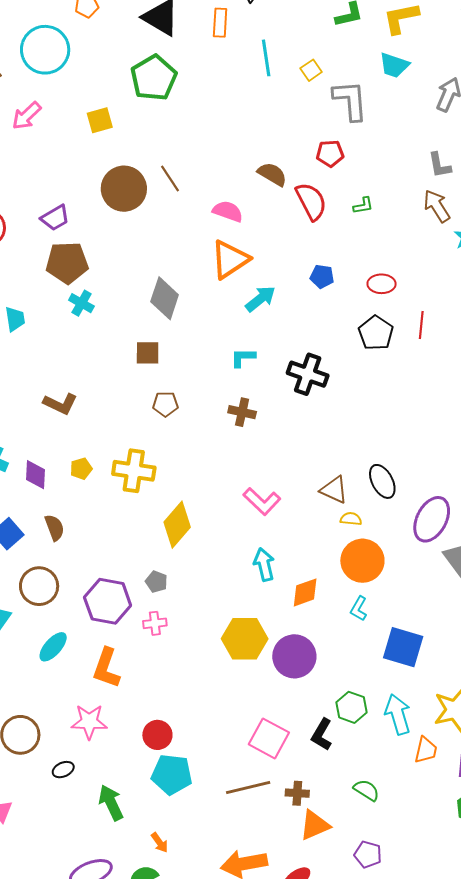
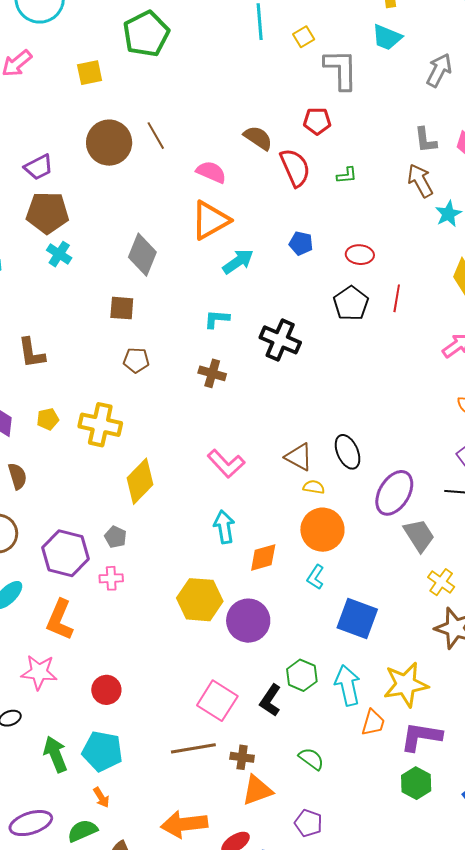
brown L-shape: (60, 404) -> (31, 353), turned 52
cyan pentagon: (172, 774) -> (102, 751), moved

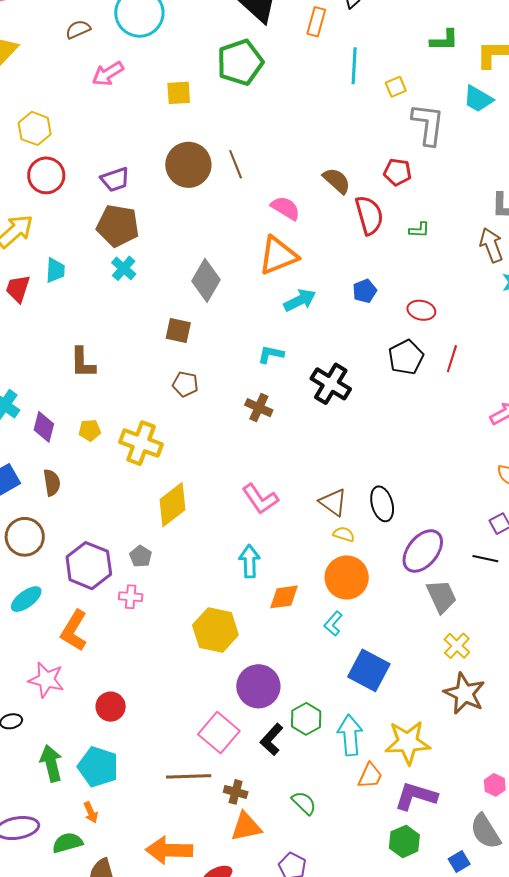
blue pentagon: (301, 243) -> (365, 291), turned 30
purple circle: (248, 621) -> (258, 686), moved

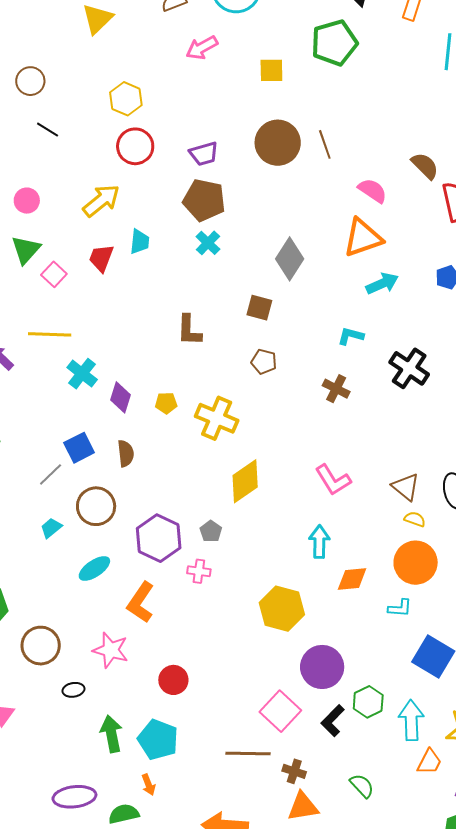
brown L-shape: (83, 363) -> (189, 330), moved
cyan L-shape: (333, 624) -> (400, 608), turned -130

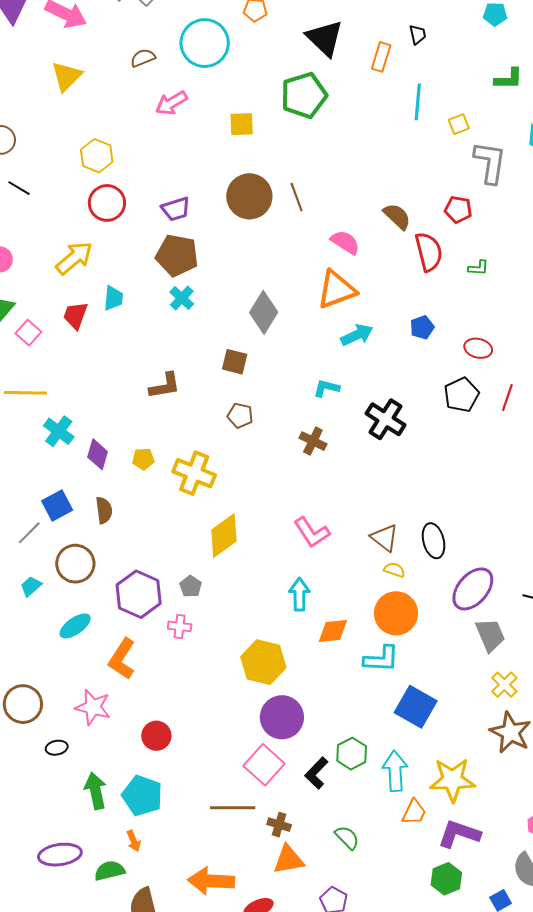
brown L-shape: (189, 330) -> (165, 386), turned -100
cyan L-shape: (400, 608) -> (381, 659), size x1.5
purple circle: (322, 667) -> (282, 717), moved

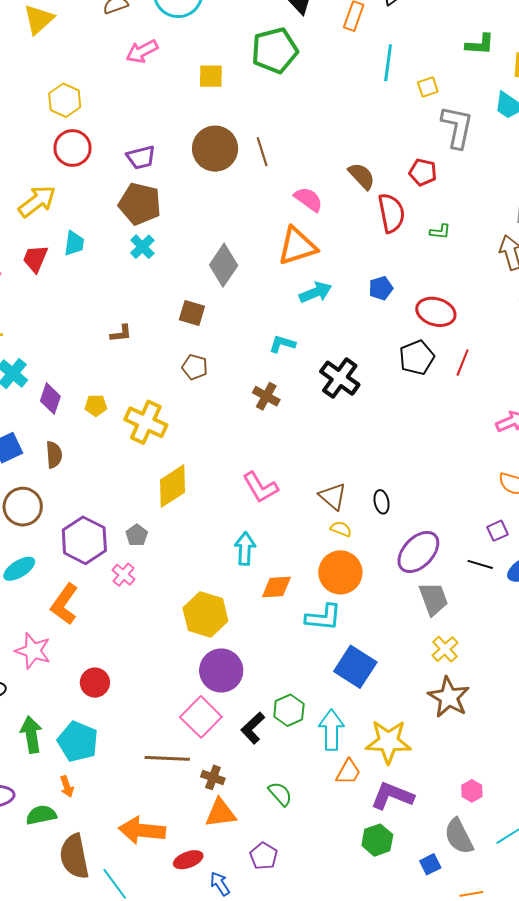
red ellipse: (478, 348) -> (436, 312), size x1.4
brown L-shape: (165, 386) -> (121, 333), size x0.7
black ellipse: (434, 541) -> (382, 502), size x0.7
pink cross: (180, 626) -> (124, 575), turned 30

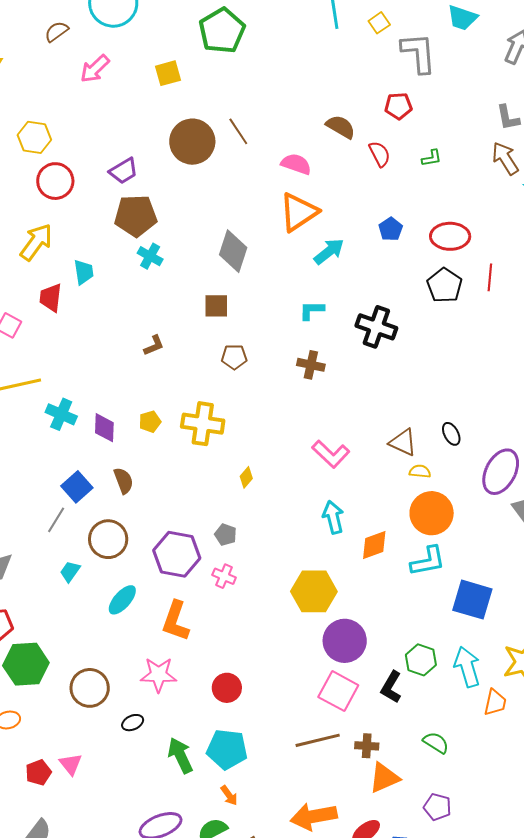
red semicircle: (391, 213) -> (380, 154), size x0.7
yellow diamond: (173, 486) -> (246, 477), size x0.5

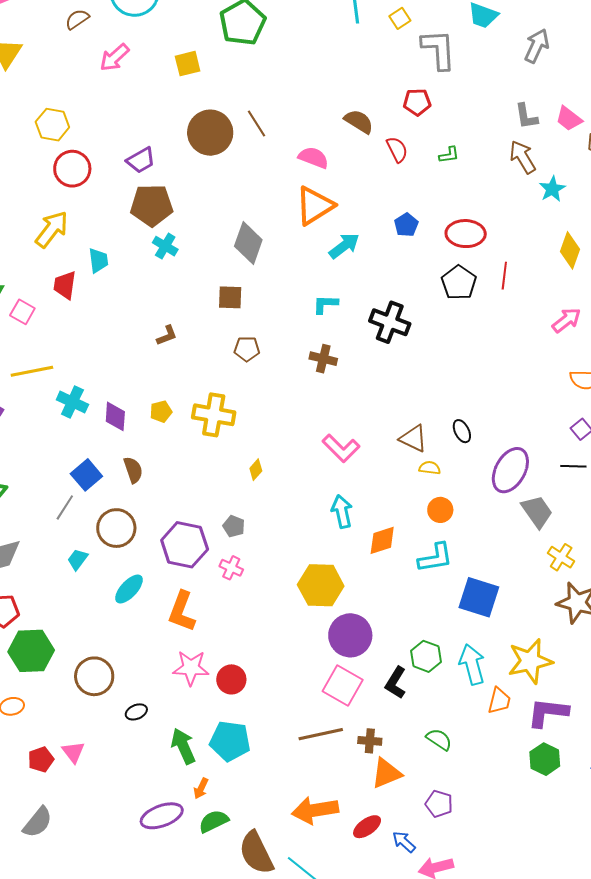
orange circle: (432, 513) -> (440, 510), size x0.6
pink star: (159, 675) -> (191, 668), moved
orange arrow: (229, 795) -> (201, 788), moved, turned 60

